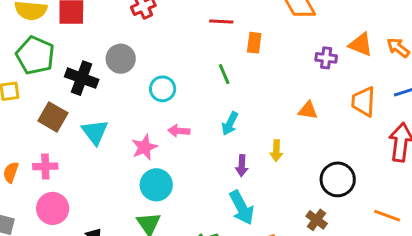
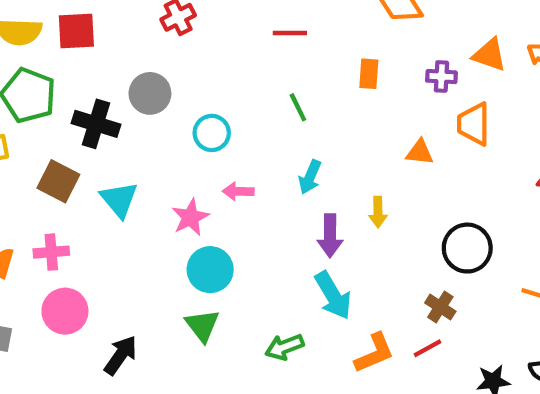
orange rectangle: (254, 43) -> (369, 74), moved
orange trapezoid: (363, 102) -> (474, 124), moved
purple arrow: (242, 166) -> (330, 236), size x1.4

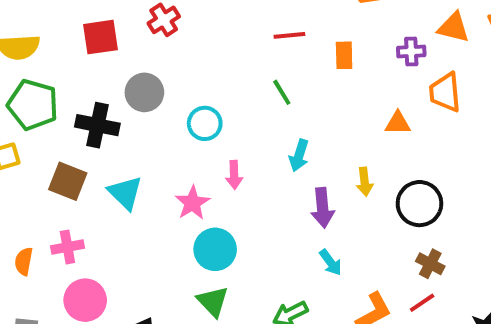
red square: (76, 31) -> (101, 37), moved
red line: (290, 33) -> (289, 35), moved
pink arrow: (238, 191) -> (234, 175), turned -88
black circle: (467, 248) -> (419, 204), moved
cyan arrow: (333, 295) -> (331, 262), size x0.6

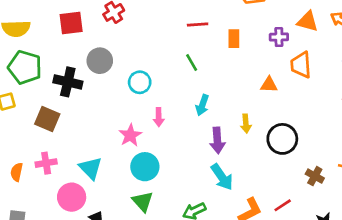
cyan triangle: (125, 193) -> (91, 168), moved
cyan arrow: (331, 262) -> (222, 177), size x1.5
brown cross: (430, 264) -> (315, 176), moved
pink circle: (85, 300) -> (72, 197), moved

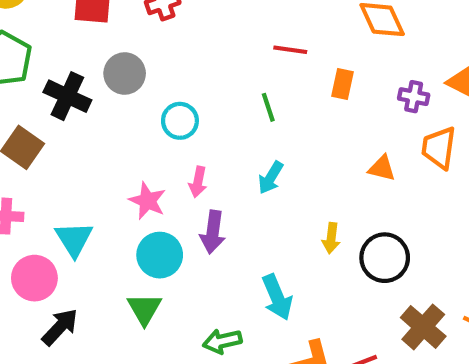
yellow arrow: (246, 124) -> (331, 238), moved
pink star: (130, 135) -> (147, 201), turned -30
purple arrow: (217, 140) -> (213, 232), moved
brown cross: (315, 176) -> (423, 327), size x1.5

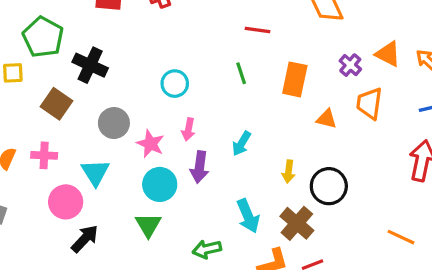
gray circle: (125, 73) -> (114, 123), moved
orange rectangle: (342, 84) -> (295, 79), moved, size x1.5
purple cross: (414, 97) -> (350, 65), turned 30
cyan arrow: (271, 178) -> (241, 144), moved
brown cross: (423, 327) -> (297, 223), moved

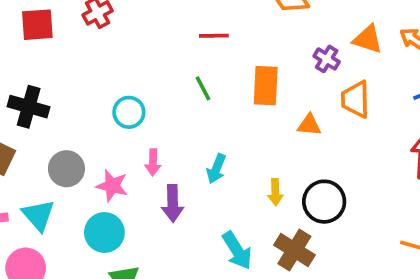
cyan triangle: (95, 173) -> (38, 215), moved
cyan circle: (160, 184) -> (104, 232), moved

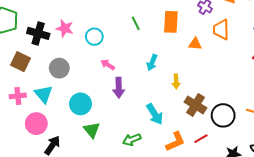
pink arrow: (153, 162) -> (108, 65), turned 120
cyan arrow: (216, 169) -> (152, 63), moved
pink star: (112, 186) -> (65, 28), moved
black circle: (324, 202) -> (223, 115), moved
brown cross: (294, 250) -> (195, 105), moved

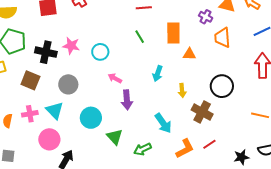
orange triangle: (195, 44) -> (189, 54), moved
black circle: (223, 115) -> (222, 86), moved
green triangle: (92, 130) -> (115, 137), moved

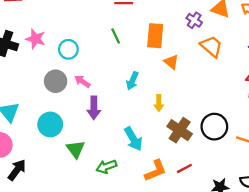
orange trapezoid: (222, 38) -> (211, 46), turned 130
orange triangle: (189, 54) -> (171, 62), turned 32
gray circle: (68, 84) -> (56, 81), moved
black circle: (222, 86) -> (214, 127), moved

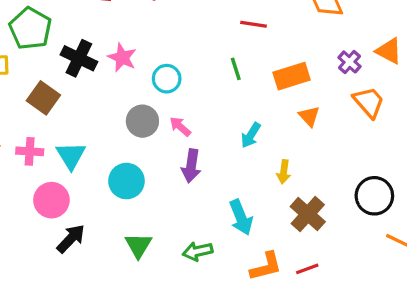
orange rectangle: (155, 36) -> (292, 76), turned 60
black circle: (214, 127) -> (374, 196), moved
green triangle: (76, 149) -> (138, 245), moved

